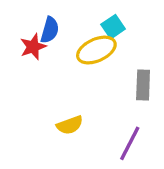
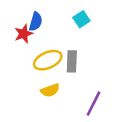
yellow ellipse: (96, 50) -> (48, 60), moved
gray rectangle: (143, 85) -> (72, 61), moved

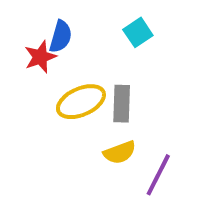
yellow semicircle: (50, 90) -> (120, 152), moved

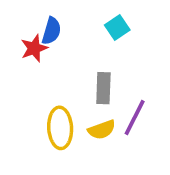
yellow ellipse: (81, 102) -> (60, 128), moved, turned -69
purple line: (158, 175) -> (135, 118), moved

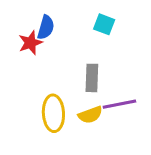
cyan square: (117, 27) -> (104, 24), turned -35
purple line: (135, 118) -> (119, 104), turned 52

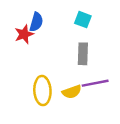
gray rectangle: (92, 78) -> (83, 54), moved

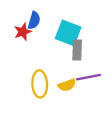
cyan square: (83, 20) -> (68, 33), moved, size x1.6

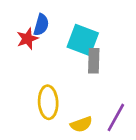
purple line: (88, 77) -> (116, 117), moved, turned -50
yellow semicircle: (67, 85) -> (81, 124), moved

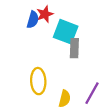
red star: (27, 39) -> (45, 14), moved
yellow semicircle: (81, 124) -> (65, 99), turned -56

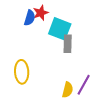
yellow ellipse: (38, 81) -> (22, 72), moved
yellow semicircle: (65, 99) -> (68, 90), moved

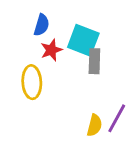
red star: (41, 13) -> (51, 50), moved
yellow ellipse: (22, 72) -> (32, 82), moved

